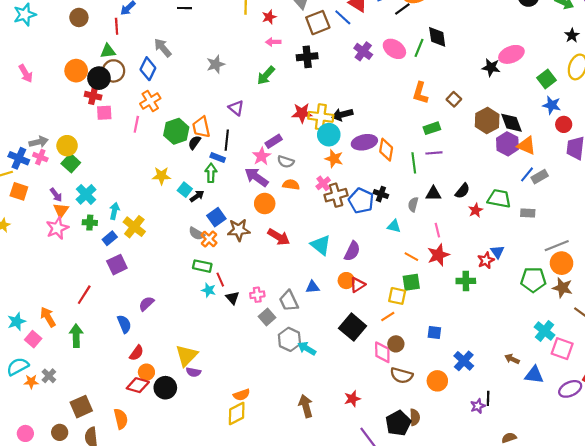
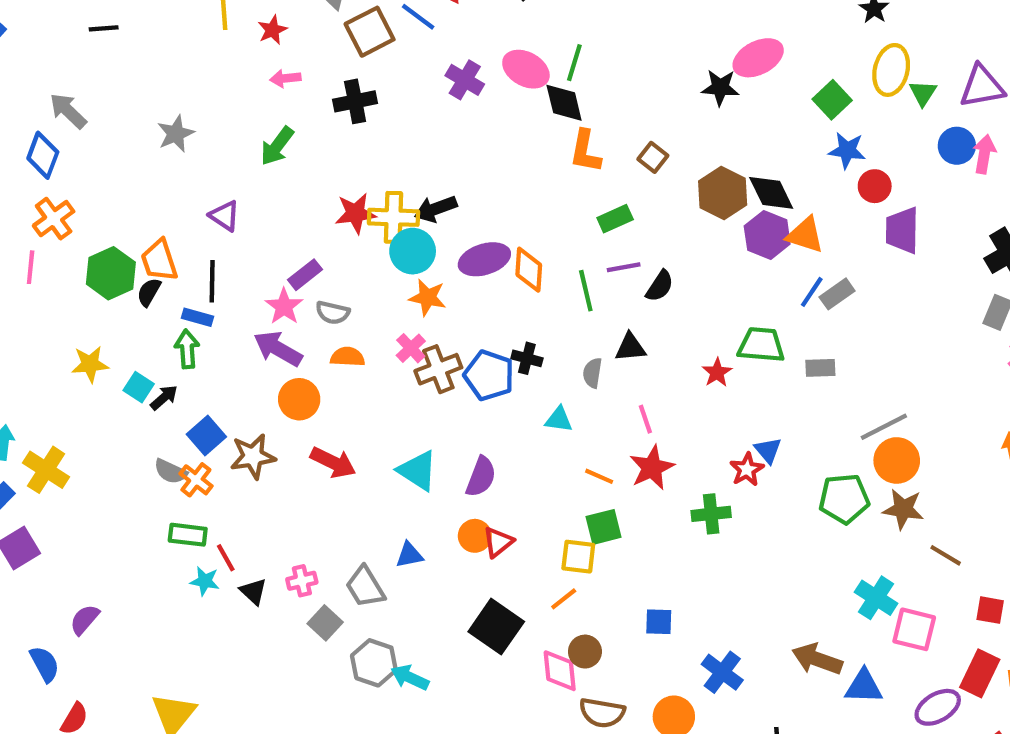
black diamond: (437, 37) -> (564, 103), moved
black semicircle: (462, 191) -> (660, 286), moved
brown arrow: (512, 359) -> (817, 659), size x1.6

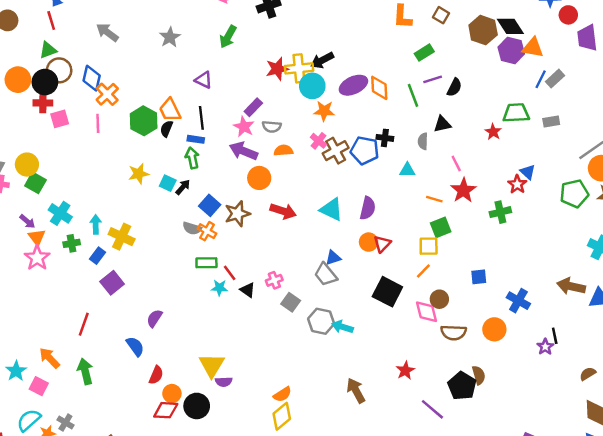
blue diamond: (43, 155) -> (92, 78), moved
gray trapezoid: (365, 587) -> (326, 275), moved

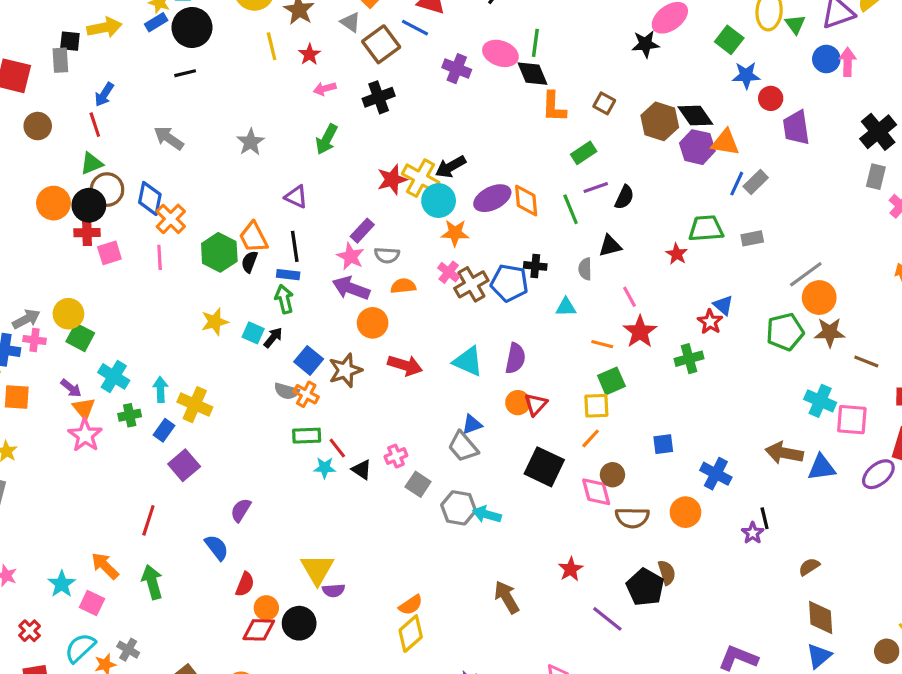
yellow cross: (299, 68) -> (421, 178), turned 36

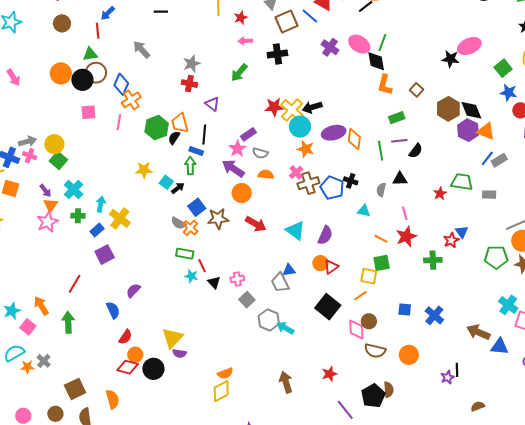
red cross: (87, 233) -> (189, 84), moved
blue cross: (716, 474) -> (434, 315), moved

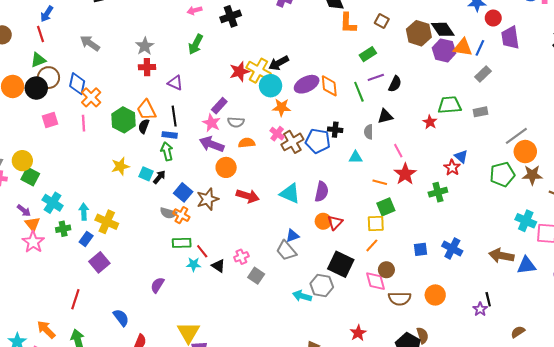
blue line: (487, 158) -> (480, 48), moved
purple semicircle: (133, 290) -> (157, 285), moved
gray hexagon: (269, 320) -> (322, 285), moved

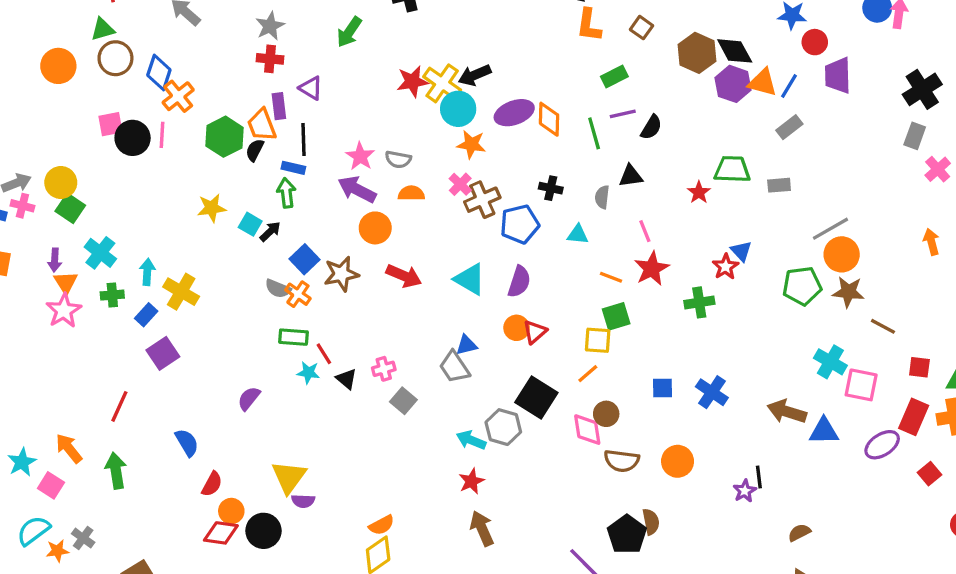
black circle: (36, 88) -> (133, 138), moved
purple rectangle: (219, 106) -> (279, 106), moved, turned -56
blue pentagon: (318, 141) -> (520, 224), moved, turned -30
purple arrow: (24, 211) -> (55, 260), turned 48
red star: (358, 333) -> (471, 481), moved

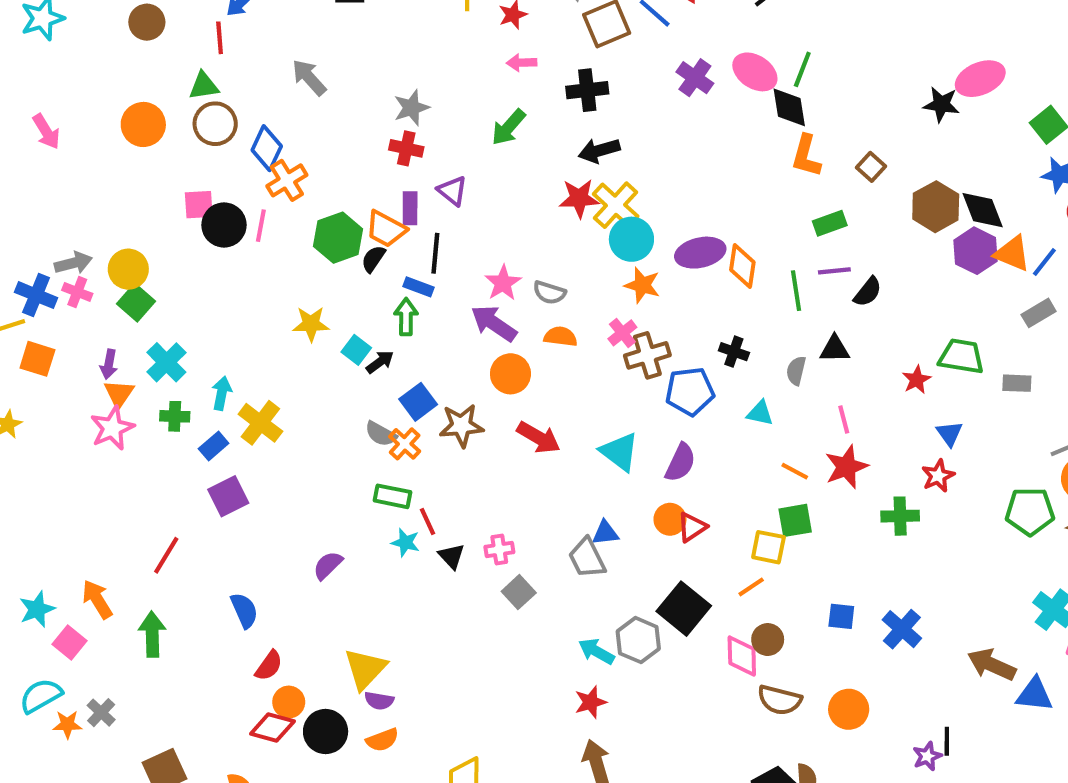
black arrow: (475, 75) -> (599, 151), moved
orange trapezoid: (262, 125) -> (386, 229), turned -48
blue triangle: (741, 251) -> (949, 434), moved
orange semicircle: (382, 525) -> (382, 740), moved

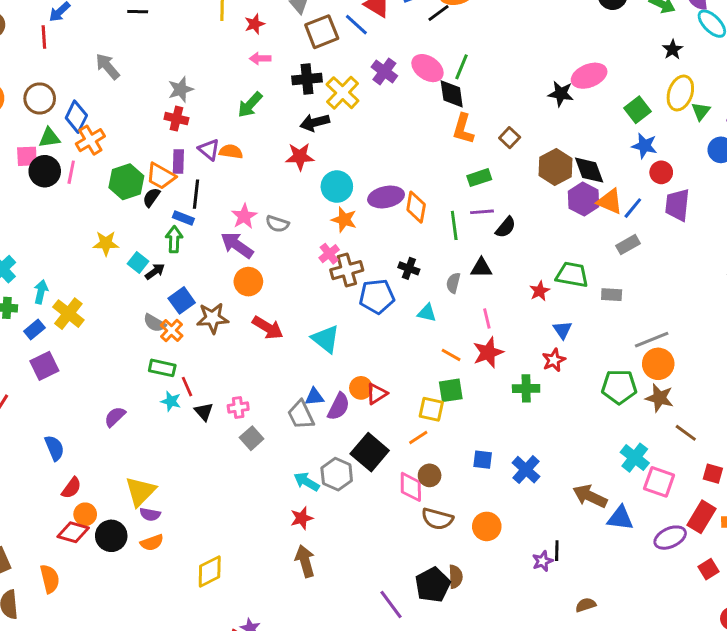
green triangle: (204, 86) -> (49, 138), moved
yellow cross: (616, 205) -> (343, 93), moved
orange semicircle: (561, 337) -> (231, 152), moved
purple semicircle: (680, 463) -> (339, 406), moved

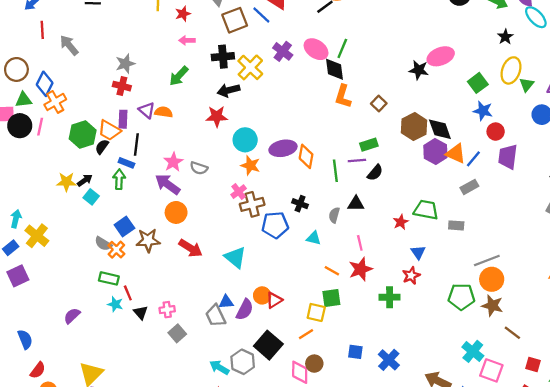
red line: (44, 37) -> (42, 30), moved
green rectangle: (479, 178) -> (369, 145), moved
black arrow: (155, 271) -> (85, 180), moved

